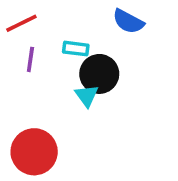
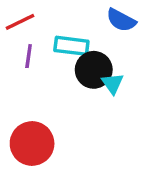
cyan rectangle: (76, 49) -> (71, 46), size x1.4
cyan triangle: (87, 96) -> (113, 84), moved

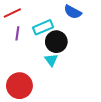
cyan rectangle: (71, 46) -> (43, 27), turned -30
cyan triangle: (113, 84) -> (51, 60), moved

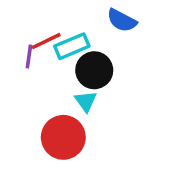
red line: (12, 13) -> (46, 41), moved
red circle: (19, 86) -> (63, 137), moved

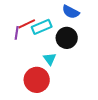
black circle: (94, 70) -> (67, 38), moved

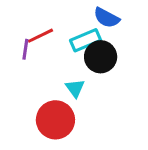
cyan rectangle: (42, 27) -> (86, 40), moved

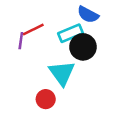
cyan triangle: (75, 88) -> (62, 73), size x1.6
red circle: (55, 120) -> (46, 99), size x0.6

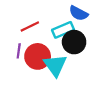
purple line: (21, 41) -> (19, 51), moved
red circle: (46, 99) -> (38, 56), moved, size x1.5

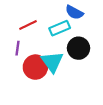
black circle: (74, 42) -> (78, 48), moved
red circle: (38, 56) -> (35, 67), moved

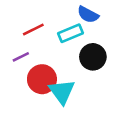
purple line: (17, 48) -> (21, 57), turned 56
cyan triangle: (52, 62) -> (62, 92), moved

